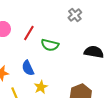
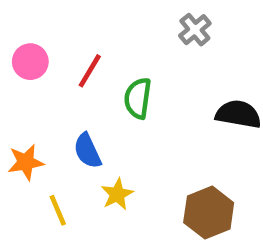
green semicircle: (50, 45) -> (138, 98), turned 84

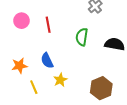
red line: (90, 71) -> (48, 25), turned -42
green semicircle: (138, 98) -> (82, 37), moved

